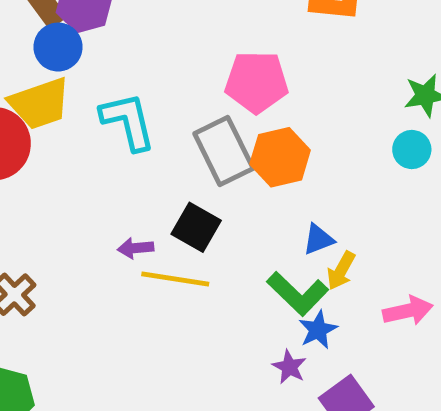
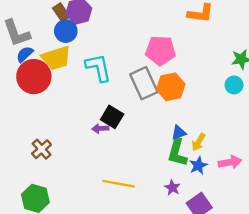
black square: (196, 227) -> (112, 117), moved
blue triangle: (318, 239) -> (179, 133), moved
yellow line: (175, 279) -> (119, 184), moved
green L-shape: (298, 294) -> (177, 152), turned 60
blue star: (318, 330) -> (198, 165), moved

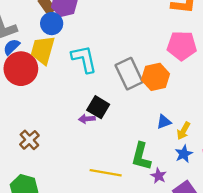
pink pentagon: (160, 50) -> (182, 46), moved
yellow trapezoid: (56, 58) -> (43, 50), turned 124
green L-shape: (177, 152) -> (141, 156), moved

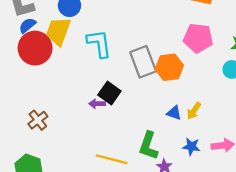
blue triangle: (164, 122) -> (174, 113), turned 35
yellow arrow: (184, 131) -> (194, 111), moved
blue star: (184, 154) -> (191, 147), turned 30

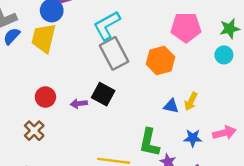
cyan L-shape: (99, 44) -> (107, 25), moved, turned -104
red circle: (35, 48) -> (45, 97), moved, size x0.6
gray rectangle: (143, 62) -> (114, 53), moved
purple arrow: (97, 104) -> (79, 104), moved

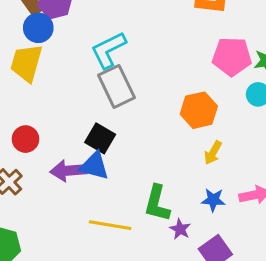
pink pentagon: (186, 27) -> (232, 57), moved
orange hexagon: (160, 61) -> (199, 110), moved
purple arrow: (79, 104) -> (68, 171), moved, size x1.6
blue triangle: (171, 106) -> (94, 166), moved, size x1.5

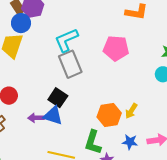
pink pentagon: (232, 57) -> (116, 48), moved
orange hexagon: (199, 110) -> (109, 115), moved
purple arrow: (68, 171) -> (36, 118), size x0.7

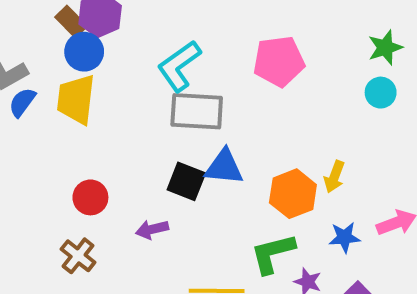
gray rectangle: (70, 64) -> (197, 111), turned -52
blue triangle: (53, 116) -> (224, 167), moved
green L-shape: (93, 142) -> (273, 253), turned 70

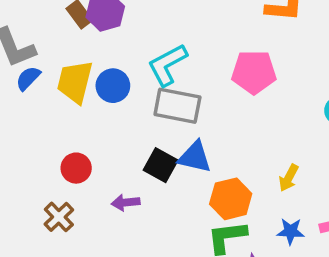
blue circle: (84, 52) -> (113, 86), moved
orange hexagon: (293, 194) -> (231, 199), moved

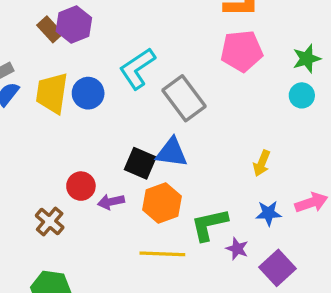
pink pentagon: (254, 72) -> (242, 51), moved
gray rectangle: (177, 106) -> (184, 98), moved, turned 48
red circle: (76, 168) -> (81, 186), moved
orange hexagon: (231, 199) -> (162, 203), moved

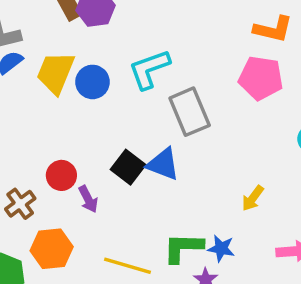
purple arrow: (111, 202) -> (88, 199), turned -120
orange hexagon: (162, 203) -> (52, 249), moved
blue star: (268, 213) -> (221, 248), moved

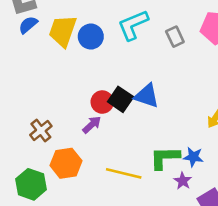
gray rectangle: (190, 112) -> (175, 37), moved, size x0.6
red circle: (61, 175) -> (102, 102), moved
purple arrow: (88, 199) -> (92, 125), turned -102

